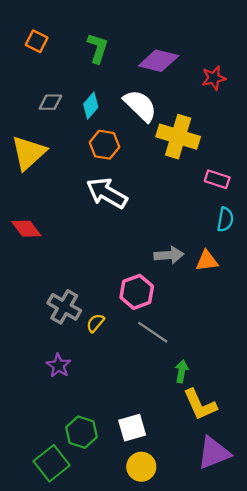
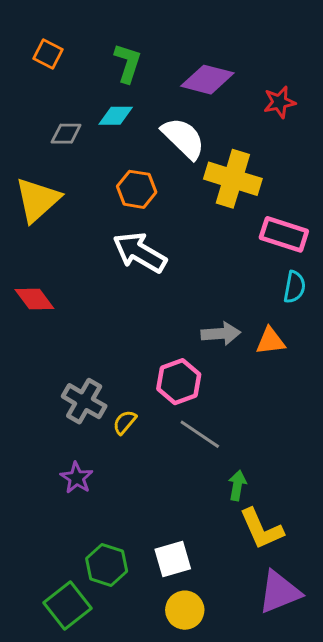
cyan diamond: (91, 106) -> (116, 116), moved, turned 50
pink rectangle: (217, 179) -> (284, 234), size x1.4

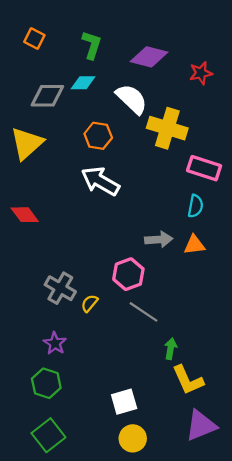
gray diamond: (66, 134) -> (47, 96), size x1.5
cyan semicircle: (294, 287) -> (195, 206), moved
green hexagon: (107, 565) -> (46, 383), moved

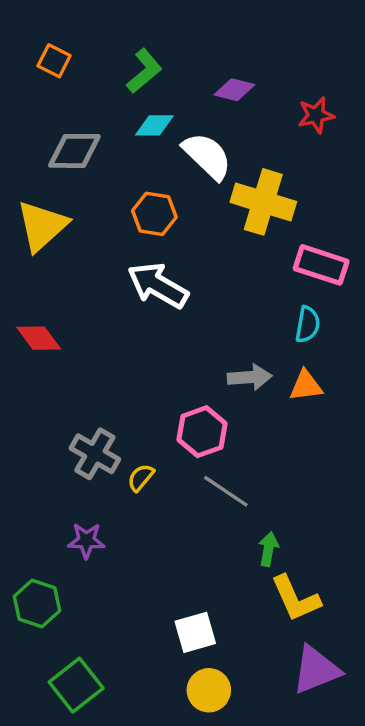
green L-shape: (92, 45) -> (144, 71), turned 32
purple diamond: (149, 57) -> (234, 90), size x0.7
cyan diamond: (83, 83) -> (154, 125), moved
purple star: (55, 343) -> (86, 541), turned -30
green hexagon: (46, 383) -> (37, 603), moved

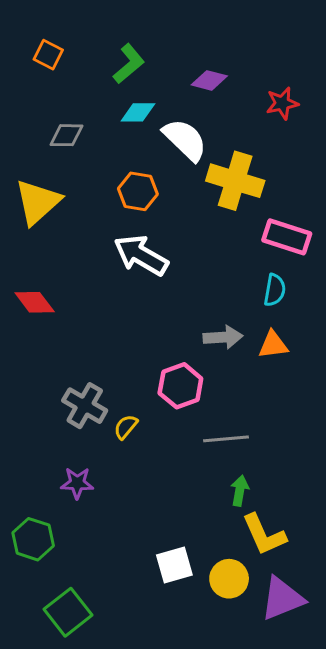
gray diamond: (74, 151) -> (67, 135), size x0.7
gray line: (226, 491) -> (226, 439), moved, turned -39
yellow circle: (209, 690) -> (229, 579), moved

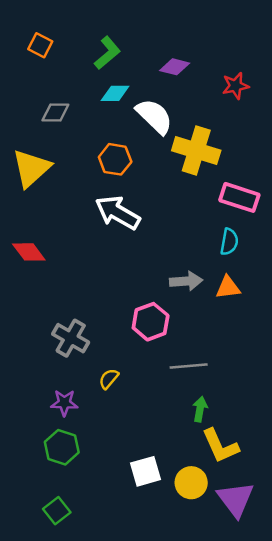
yellow semicircle: (126, 427) -> (109, 379), moved
green hexagon: (33, 539) -> (62, 447), moved
purple triangle: (282, 598) -> (236, 499), turned -45
green square: (68, 612) -> (57, 511), size x0.7

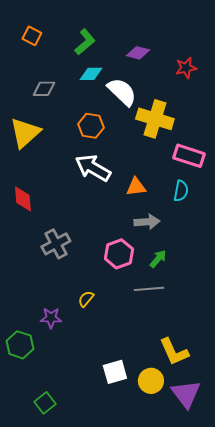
red diamond: (29, 252) -> (23, 199), turned 32
orange triangle: (228, 287) -> (136, 187), moved
gray cross: (71, 338) -> (56, 244), moved, turned 32
green arrow: (200, 409) -> (158, 259), moved, turned 30
green hexagon: (62, 447) -> (20, 345), moved

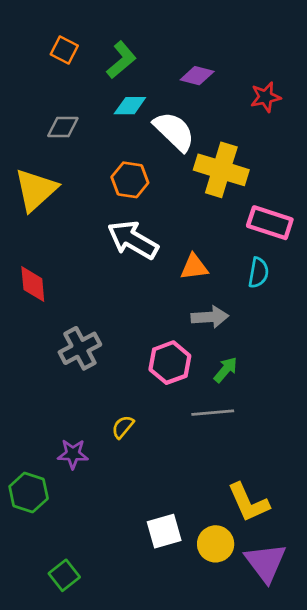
orange square: (32, 36) -> (64, 50), moved

